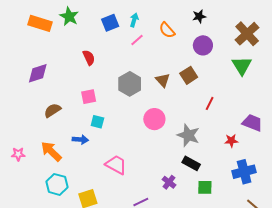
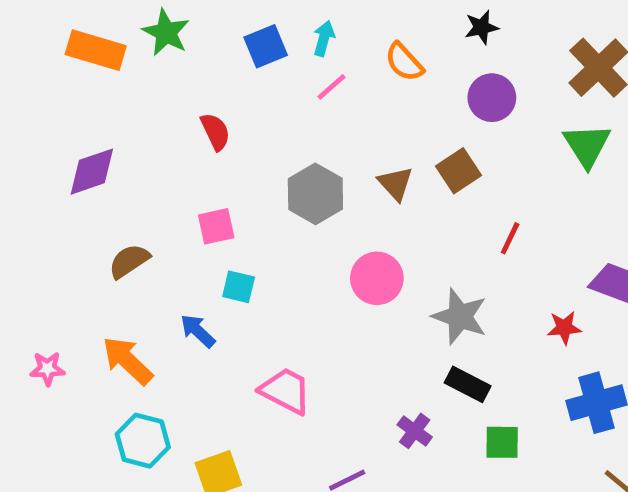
blue arrow: (80, 140) -> (198, 331), turned -140

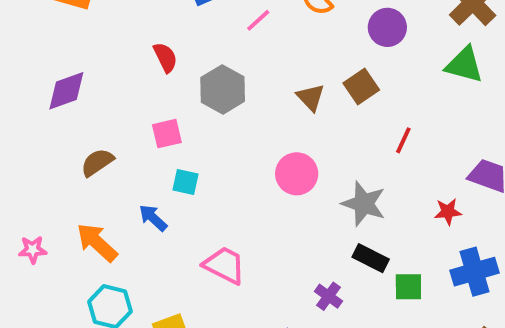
green triangle: (587, 145) -> (464, 65), turned -42
gray hexagon: (315, 194) -> (223, 89), moved
green square: (502, 442) -> (408, 287), moved

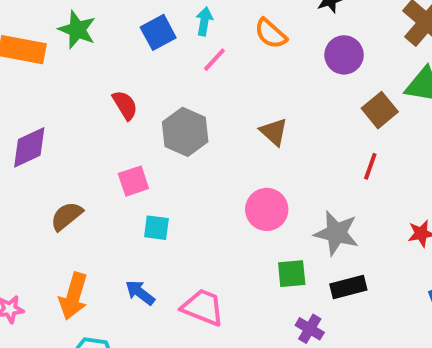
brown square: (361, 87) -> (380, 110), moved
blue arrow: (153, 218) -> (140, 293), moved
orange arrow: (97, 242) -> (73, 296), turned -111
black rectangle: (371, 258) -> (348, 287), turned -36
green square: (408, 287) -> (292, 274), moved

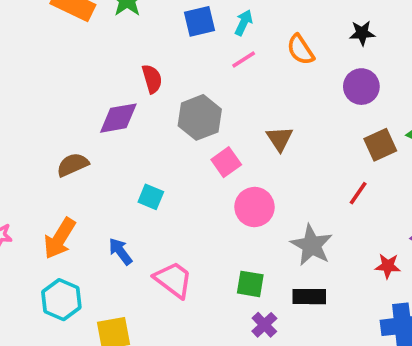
purple diamond: (29, 147) -> (118, 118), moved
pink square: (133, 181) -> (226, 162), moved, turned -32
green square: (292, 274) -> (250, 284), moved

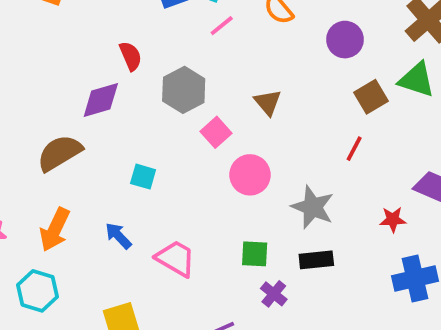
brown semicircle: (73, 165) -> (59, 153), size x1.4
cyan hexagon: (61, 300) -> (38, 291), moved

